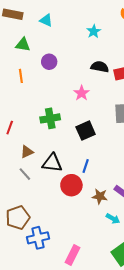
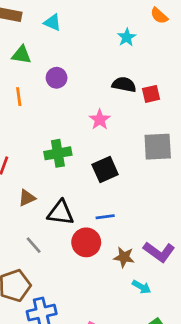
cyan star: (94, 31) -> (127, 37), moved
blue line: (86, 166) -> (105, 217), turned 64
gray line: (25, 174) -> (34, 245), moved

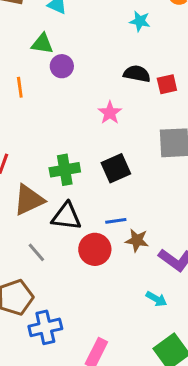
cyan star: (127, 37) -> (140, 21), turned -30
green triangle: (21, 55) -> (42, 44), moved
green cross: (58, 153) -> (65, 170), moved
brown triangle: (27, 198) -> (29, 200), size x1.6
brown star: (124, 257) -> (137, 240), moved

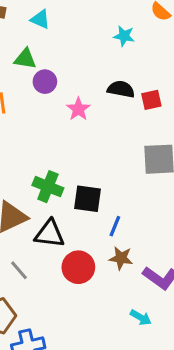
pink star: (110, 113) -> (78, 109), moved
black square: (116, 168) -> (88, 199), moved, turned 32
green cross: (65, 170) -> (48, 187), turned 32
blue line: (116, 221) -> (115, 226), moved, turned -60

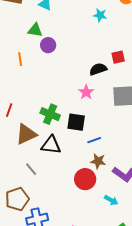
black semicircle: (121, 89) -> (98, 69), moved, turned -30
pink star: (78, 109) -> (86, 92), moved
blue line: (115, 226) -> (94, 140), turned 48
red circle: (78, 267) -> (85, 179), moved

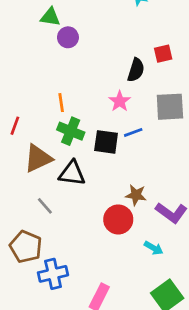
orange line: (20, 59) -> (61, 103), moved
black semicircle: (98, 69) -> (136, 70), turned 126
blue line: (94, 140) -> (133, 132), moved
brown pentagon: (17, 199) -> (26, 247), turned -30

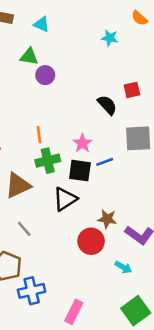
black semicircle: (136, 70) -> (107, 105), turned -60
pink star: (120, 101) -> (82, 143), moved
green cross: (71, 131) -> (48, 161), turned -35
black triangle: (72, 173) -> (65, 199), moved, turned -40

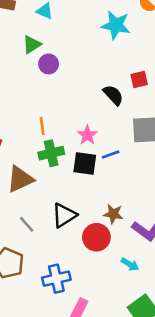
cyan star: (110, 38) -> (116, 25), size x1.6
green triangle: (29, 57) -> (32, 45), turned -42
black triangle: (65, 199) -> (64, 215), moved
blue cross: (32, 291) -> (56, 279), moved

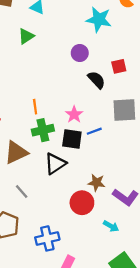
purple circle: (49, 64) -> (80, 53), moved
black triangle: (64, 215) -> (55, 164), moved

